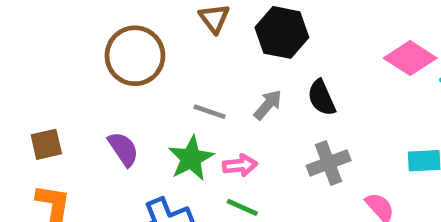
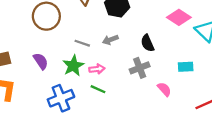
black semicircle: (322, 98) -> (147, 43), moved
gray arrow: (268, 105) -> (110, 40), turned -152

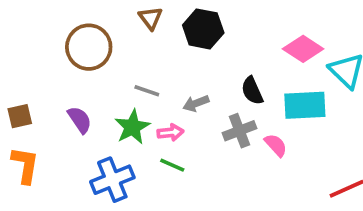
gray arrow: (110, 40) -> (196, 103), moved
cyan rectangle: (186, 67) -> (305, 105), moved, size x1.6
pink semicircle: (164, 89) -> (276, 145), moved

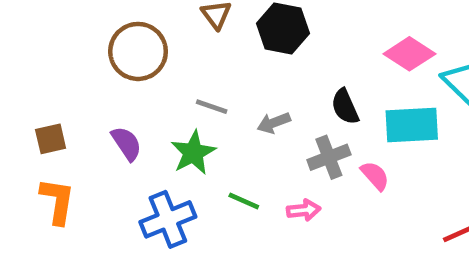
pink arrow: (170, 132) -> (304, 210), moved

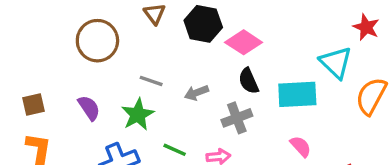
pink diamond: (409, 54) -> (244, 42), moved
pink semicircle: (375, 176) -> (301, 146), moved

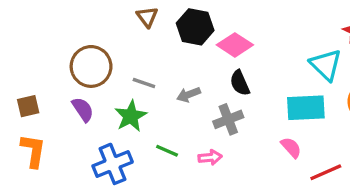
brown circle: (97, 41) -> (91, 66), moved
cyan rectangle: (297, 94) -> (306, 108), moved

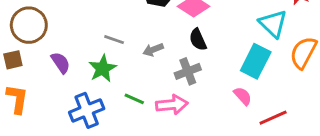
brown circle: (91, 66) -> (29, 25), moved
cyan rectangle: (306, 108) -> (256, 61), turned -60
pink arrow: (210, 157) -> (172, 105), size x1.5

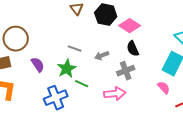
green line: (134, 99) -> (82, 84), moved

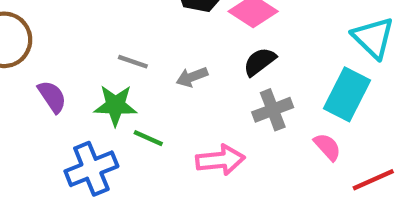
black semicircle: (133, 49) -> (260, 62), turned 77
green star: (67, 69) -> (115, 105), turned 30
gray cross: (126, 71) -> (273, 110), moved

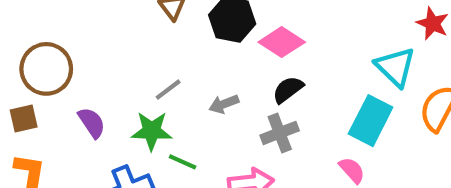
gray line: (133, 62) -> (168, 90), turned -56
gray cross: (273, 110) -> (280, 133), moved

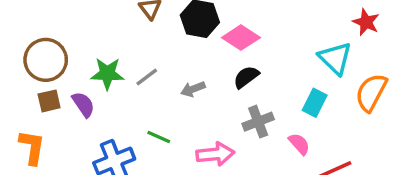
brown square: (24, 118) -> (49, 101), moved
cyan rectangle: (371, 121) -> (315, 103), size x0.7
green star: (152, 131) -> (107, 74), moved
gray cross: (280, 133) -> (258, 122), moved

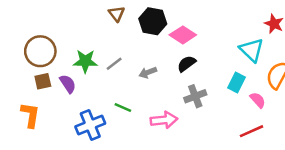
pink semicircle: (299, 144) -> (258, 100), moved

